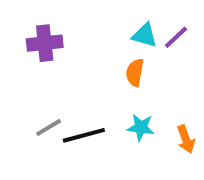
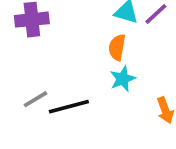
cyan star: (141, 127) -> (123, 79), moved, turned -30

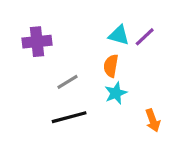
gray line: (36, 99) -> (68, 82), moved

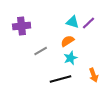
orange semicircle: (111, 66) -> (68, 41), turned 48
black line: (69, 117) -> (61, 79), moved

